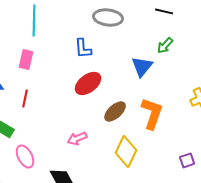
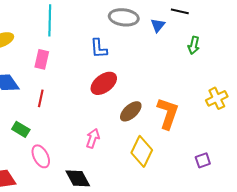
green arrow: (165, 45) -> (194, 45), moved, turned -30
blue triangle: (142, 66) -> (158, 25), moved, size x0.7
pink arrow: (77, 138) -> (93, 138), turned 132

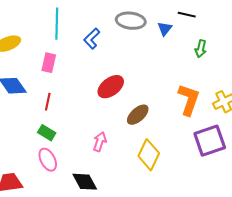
blue L-shape: (99, 48) -> (92, 39), moved, turned 50
orange L-shape: (168, 113) -> (189, 100), moved
green rectangle: (21, 129) -> (47, 133), moved
purple square: (203, 160) -> (210, 141), moved, size x2.0

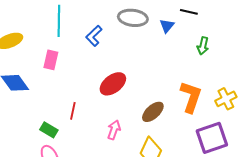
red line: (48, 102) -> (73, 111), moved
brown ellipse: (138, 115) -> (153, 112), moved
pink arrow: (100, 142) -> (114, 130), moved

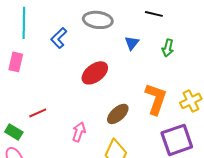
blue triangle: (167, 26) -> (132, 43), moved
red ellipse: (113, 84) -> (95, 73), moved
red line: (73, 111) -> (38, 113), turned 54

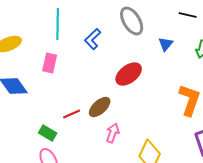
gray ellipse: (98, 20) -> (132, 21), turned 52
brown ellipse: (118, 114) -> (100, 107), moved

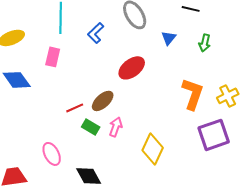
green rectangle: (48, 133) -> (91, 127), moved

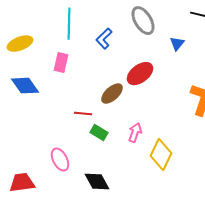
brown ellipse: (103, 101) -> (112, 94), moved
red line: (75, 108) -> (83, 114), turned 30
pink arrow: (116, 127) -> (135, 133), moved

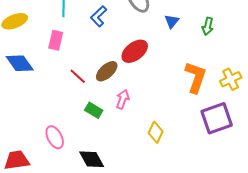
red line: (83, 114) -> (78, 76), moved, turned 36
pink arrow: (135, 133) -> (123, 99), moved
yellow diamond: (161, 155) -> (156, 132), size x0.7

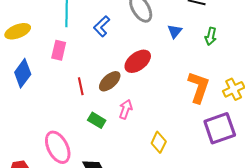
blue diamond: (20, 63) -> (23, 73), turned 72
red line: (78, 76) -> (81, 86), turned 36
pink ellipse: (55, 137) -> (58, 147), size x1.4

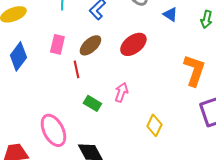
blue triangle: (175, 31) -> (170, 14), turned -35
pink rectangle: (59, 50) -> (57, 44), moved
brown ellipse: (110, 81) -> (90, 45), moved

